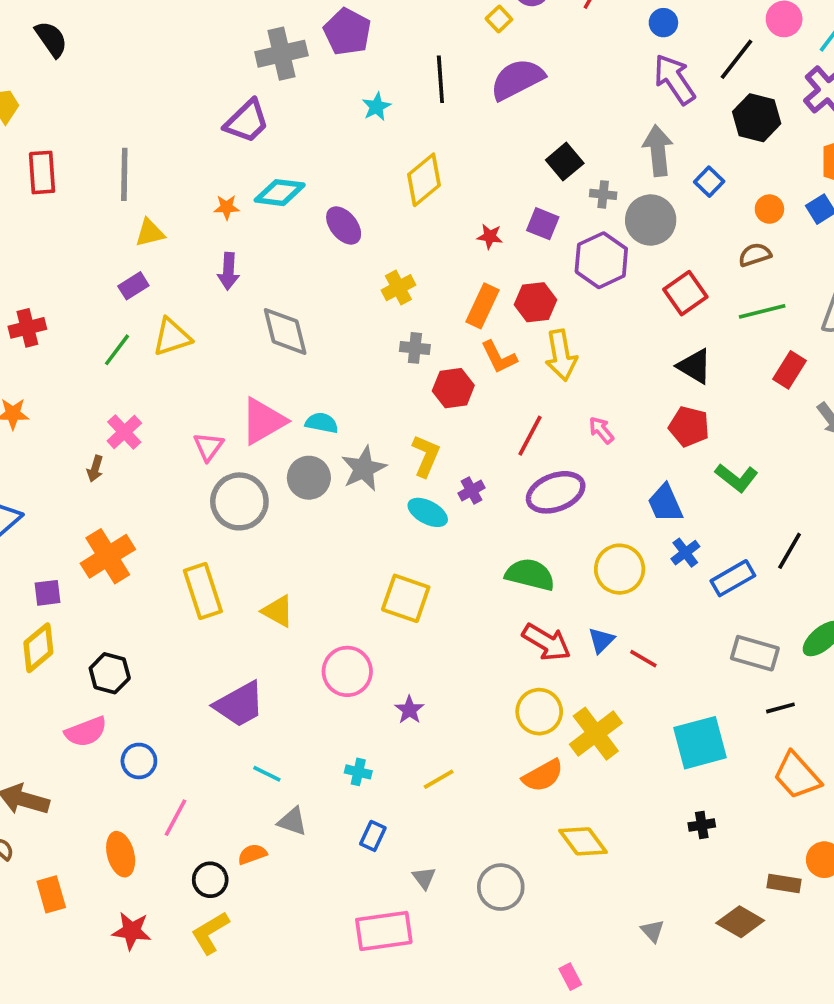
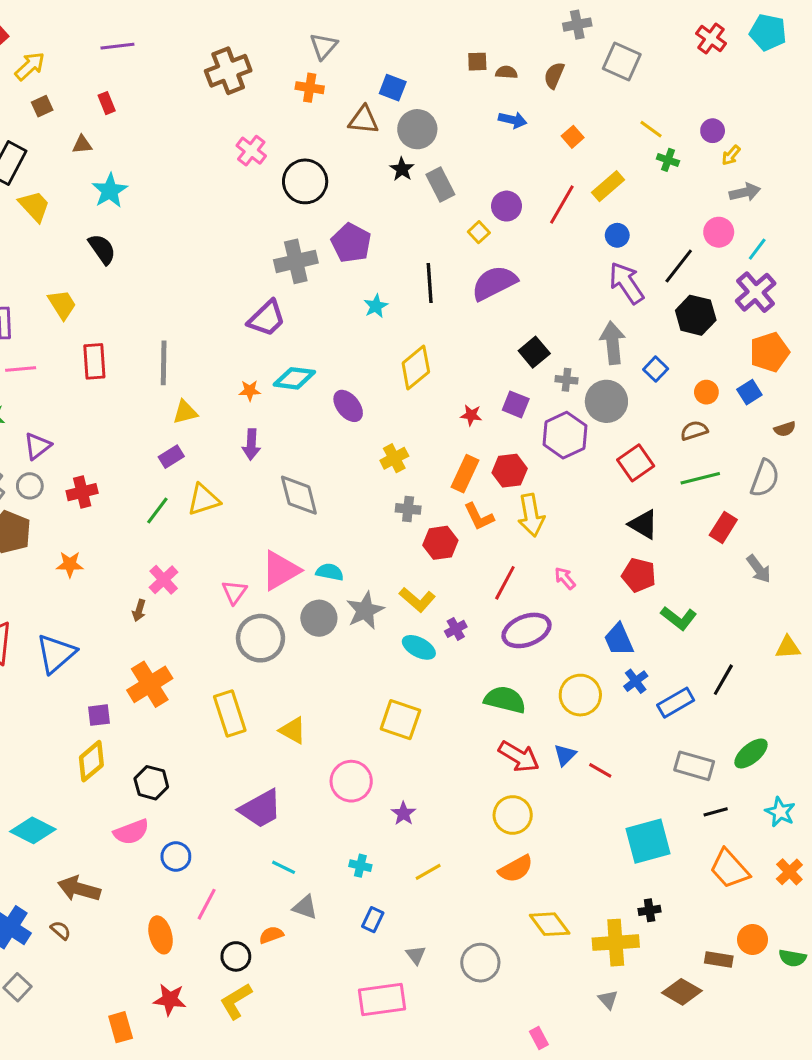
yellow L-shape: (426, 456) -> (417, 600), turned 108
yellow cross: (596, 734) -> (616, 943), moved, turned 33
orange rectangle: (51, 894) -> (121, 1027), moved

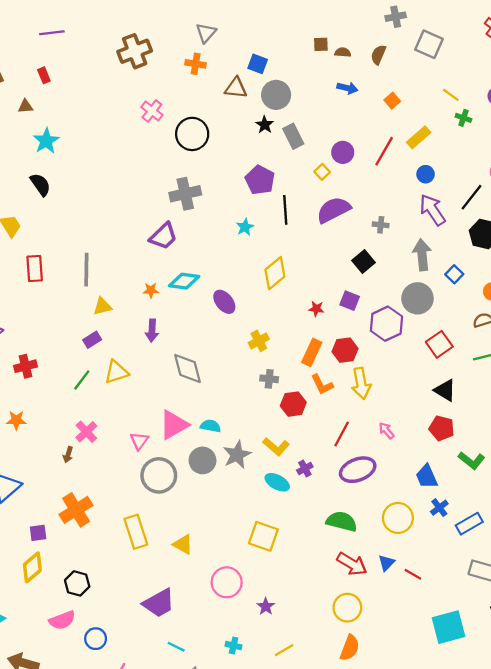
purple pentagon: (351, 243) -> (260, 180), moved
gray cross: (566, 380) -> (381, 225), moved
orange semicircle: (516, 869) -> (350, 648), turned -40

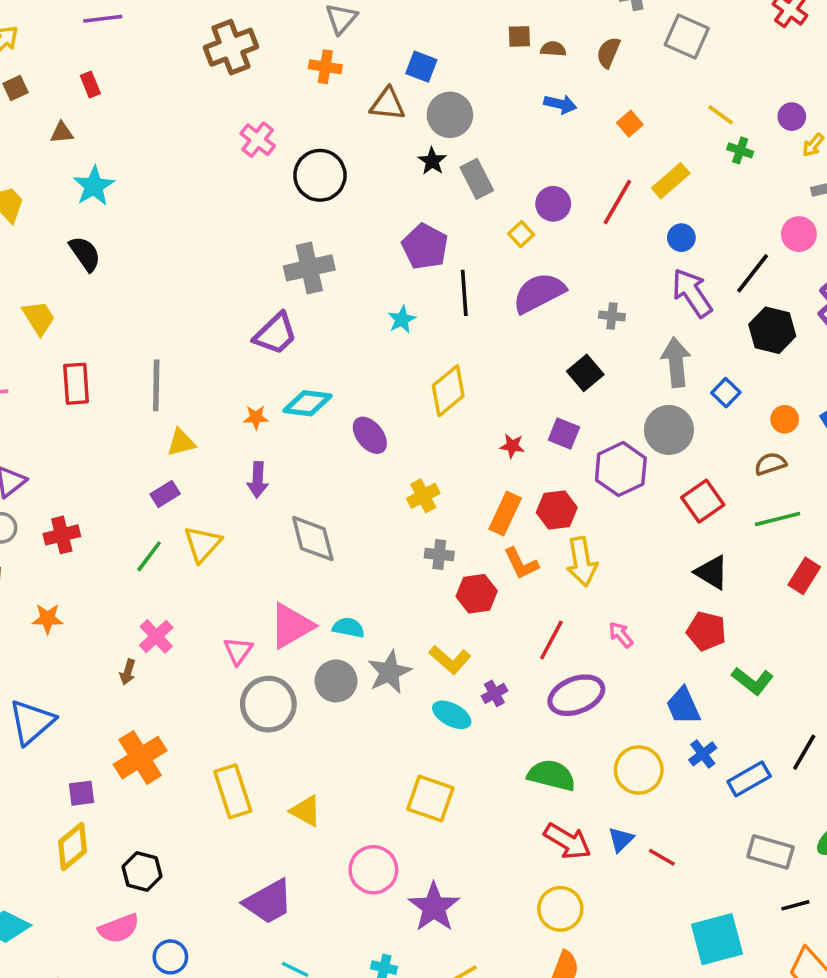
yellow triangle: (116, 372) -> (202, 544), turned -30
purple star: (266, 606) -> (434, 907), size x1.8

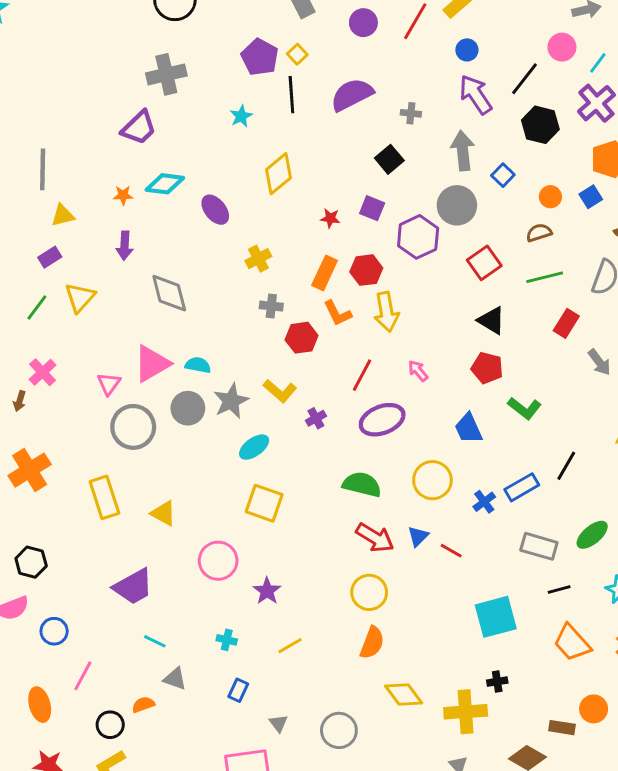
yellow square: (521, 234) -> (297, 54), moved
cyan ellipse: (452, 715) -> (254, 447), moved, turned -64
blue cross: (703, 754) -> (484, 502), moved
purple star: (434, 907) -> (267, 591), size x0.7

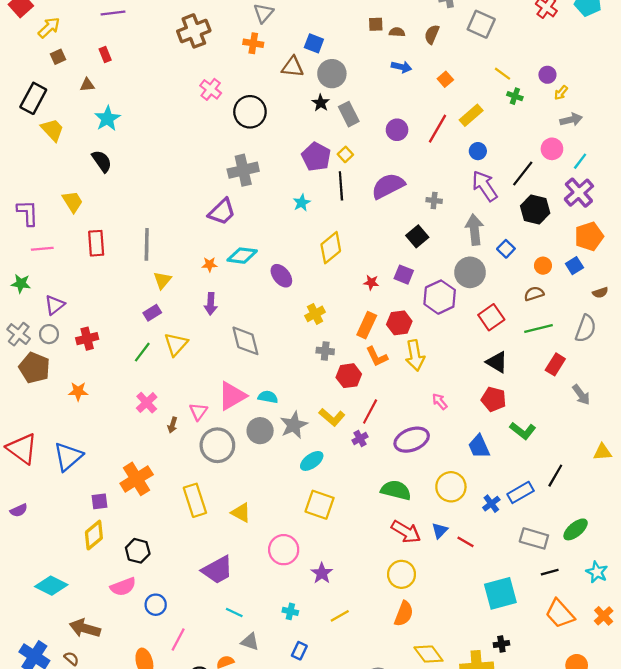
yellow triangle: (63, 215) -> (162, 280), turned -36
red line: (362, 375) -> (370, 412), moved
brown arrow: (20, 401) -> (172, 425), moved

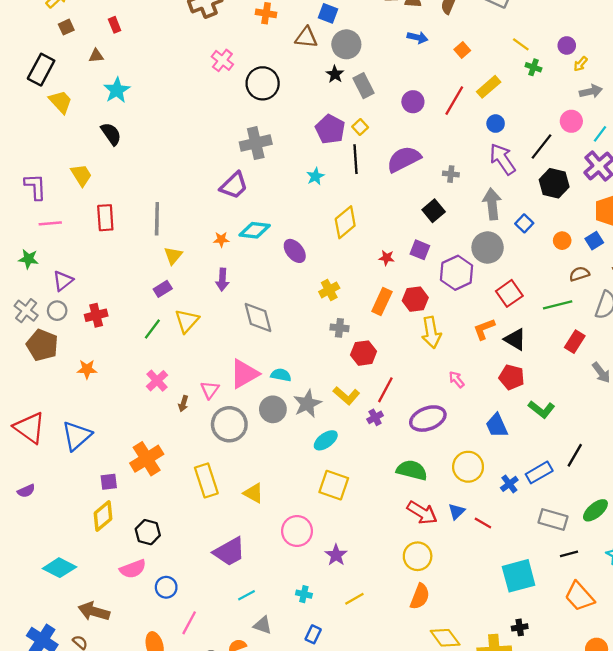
brown semicircle: (534, 294) -> (579, 274), moved
orange L-shape: (377, 357) -> (484, 329), moved, turned 95
cyan line: (234, 613) -> (247, 595), turned -54

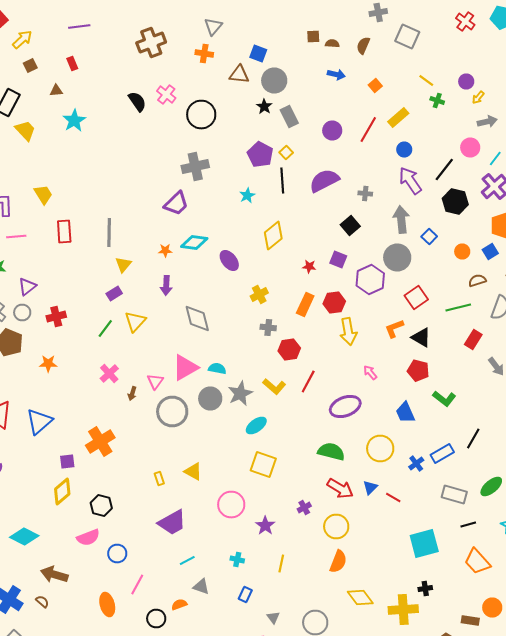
black semicircle: (111, 134) -> (137, 102), moved
purple cross: (375, 417) -> (304, 508), moved
yellow rectangle: (206, 480) -> (159, 478), moved, size x0.5
yellow line: (354, 599) -> (281, 564), turned -48

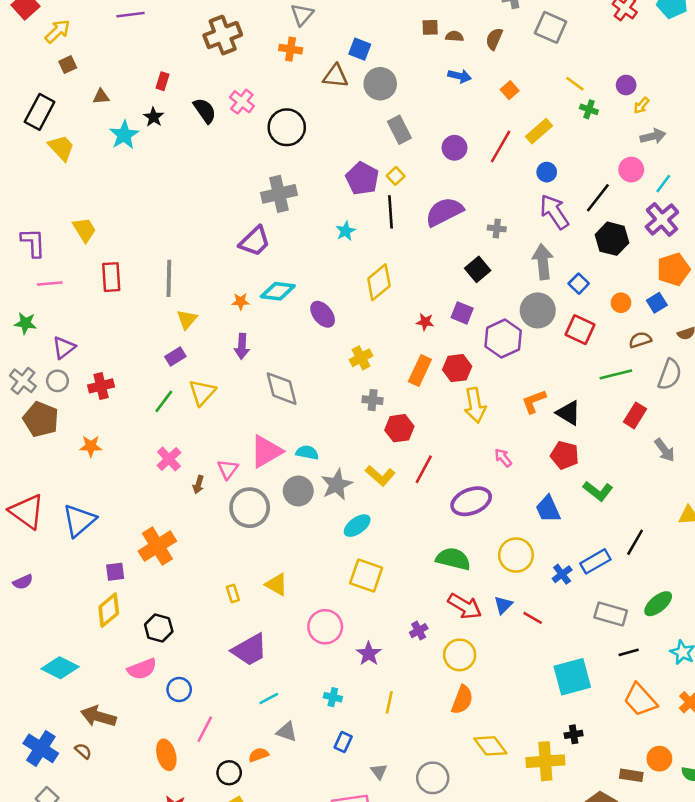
red rectangle: (72, 64) -> (162, 81), moved, turned 40
black star: (264, 106) -> (154, 117), moved
red square: (416, 298) -> (580, 330), moved, turned -30

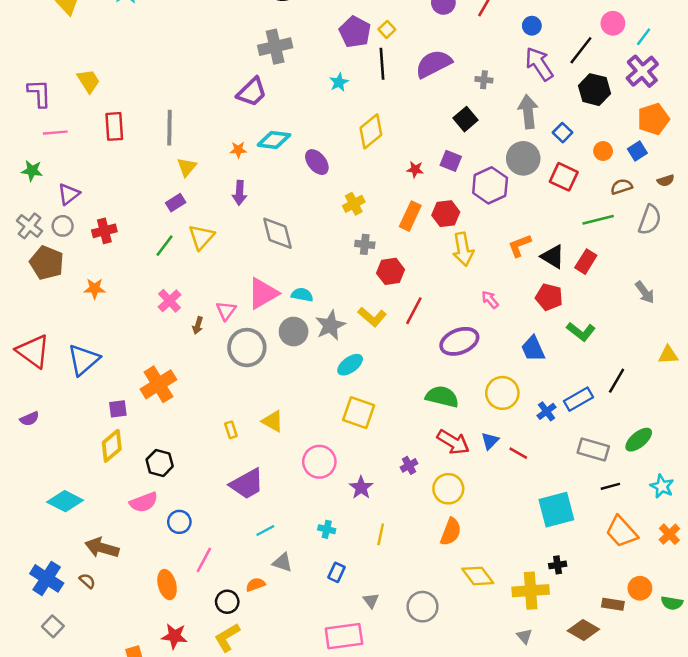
red rectangle: (635, 415) -> (586, 262), moved

